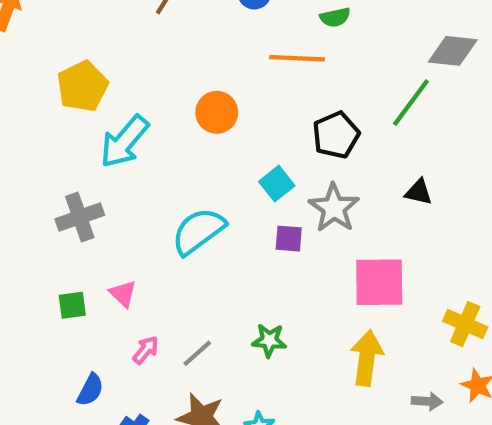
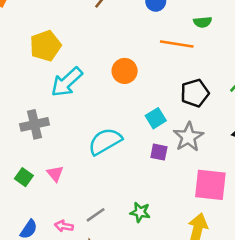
green square: (72, 305) -> (24, 177), turned 36
pink arrow: (146, 350) -> (64, 226), moved, turned -126

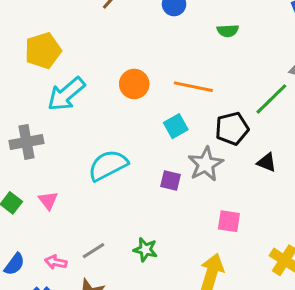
orange line: (177, 44) -> (193, 87), moved
black pentagon: (195, 93) -> (232, 129), moved
cyan square: (156, 118) -> (176, 126), moved
pink square: (210, 185) -> (229, 221), size x0.6

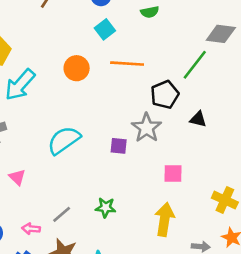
cyan square: (176, 126) -> (105, 29), moved

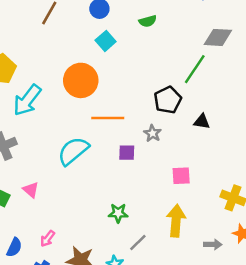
orange line: (127, 64) -> (108, 118), moved
orange circle: (77, 68) -> (81, 80), size x1.4
gray star: (147, 128) -> (152, 133), size x0.6
gray line: (62, 214) -> (138, 243), moved
pink arrow: (31, 229) -> (48, 239), turned -54

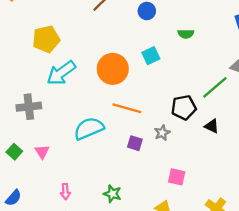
cyan square: (106, 41) -> (151, 56), moved
black triangle: (202, 122) -> (212, 126), moved
pink arrow: (48, 239) -> (65, 192), moved, turned -56

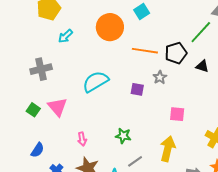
cyan arrow: (61, 73) -> (65, 36), size x0.6
orange line: (127, 108) -> (145, 51), moved
pink triangle: (42, 152) -> (57, 107), size x1.5

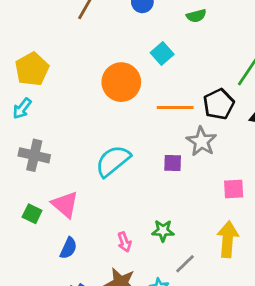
cyan arrow: (65, 36) -> (22, 108), moved
gray cross: (41, 69) -> (34, 155), turned 35
gray star: (160, 77) -> (201, 141), size x1.5
pink arrow: (82, 139) -> (124, 242), moved
blue semicircle: (37, 150) -> (68, 248), moved

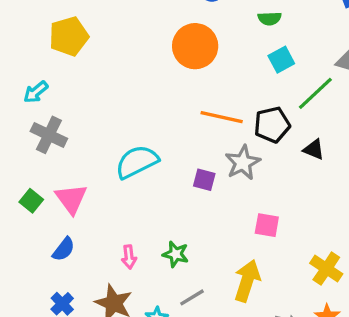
cyan square: (162, 54) -> (281, 60), moved
orange circle: (121, 82) -> (195, 46), moved
cyan arrow: (22, 108) -> (36, 92), moved

